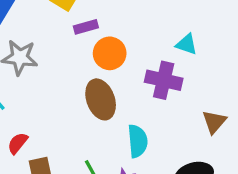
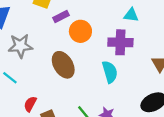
brown ellipse: (101, 99) -> (63, 65), moved
cyan semicircle: (138, 141) -> (110, 72), moved

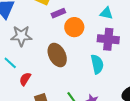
cyan triangle: (131, 15) -> (106, 13), moved
red semicircle: (30, 104) -> (25, 79), moved

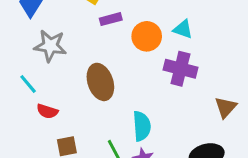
orange circle: (74, 27) -> (147, 36), moved
cyan semicircle: (97, 64) -> (142, 126), moved
red semicircle: (25, 79) -> (47, 111), turned -112

